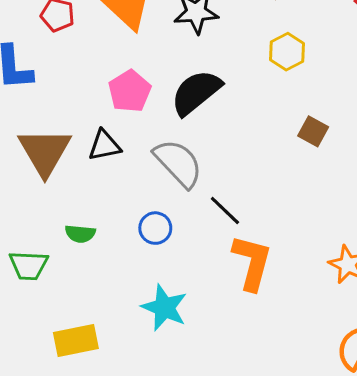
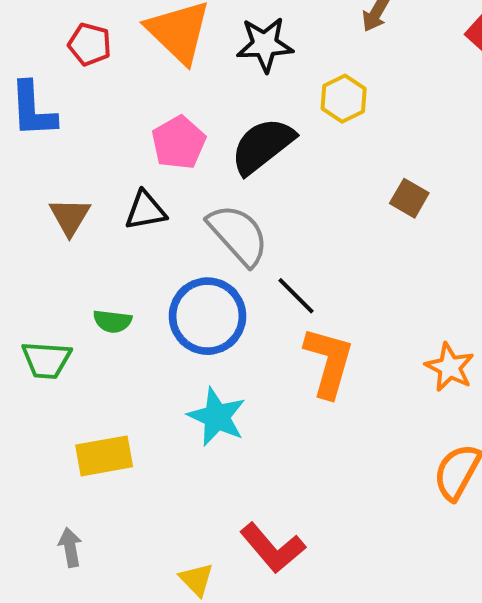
yellow hexagon: (287, 52) -> (344, 99), moved
brown triangle: (45, 152) -> (70, 217), size x0.6
blue circle: (155, 228) -> (208, 316), size x1.8

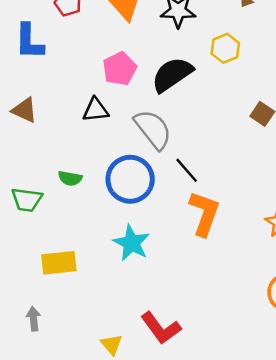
brown triangle: (70, 217) -> (24, 110), moved, turned -40

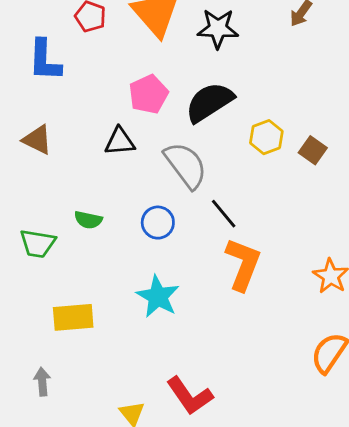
yellow hexagon: (225, 48) -> (266, 137), moved
blue circle: (130, 179) -> (158, 223), size x0.6

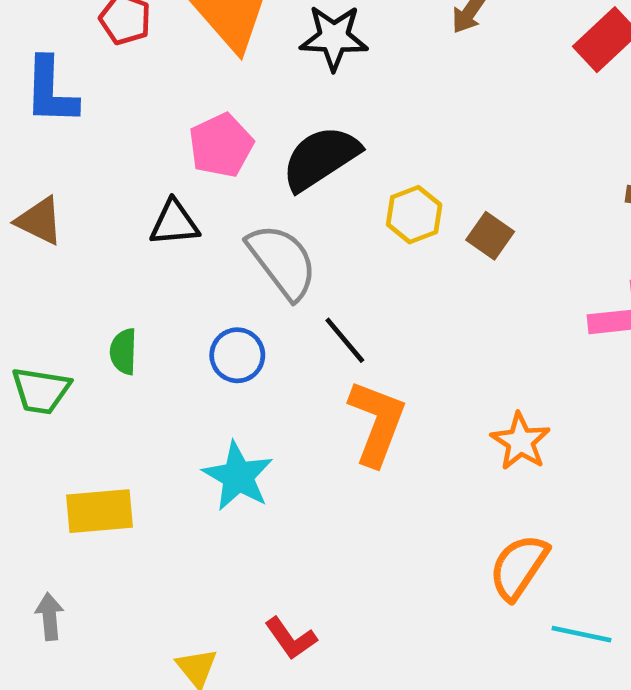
green semicircle: (88, 220) -> (123, 351), turned 80
red L-shape: (190, 396) -> (291, 638), size x0.7

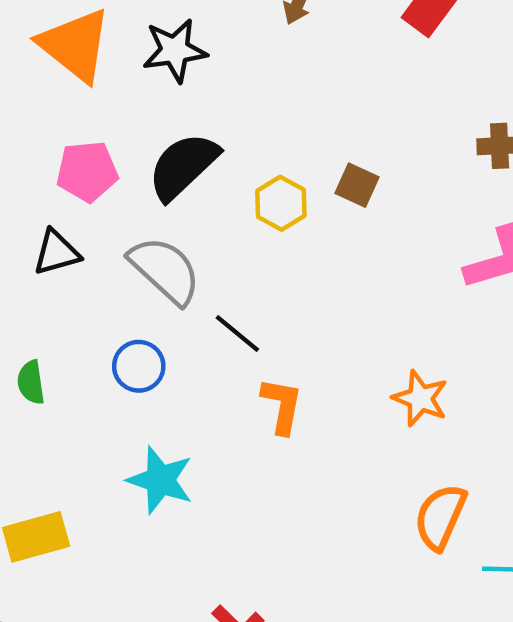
pink pentagon: (221, 145) -> (87, 171), turned 30
brown square: (490, 236) -> (357, 185), moved
orange L-shape: (377, 423) -> (282, 406), size x0.7

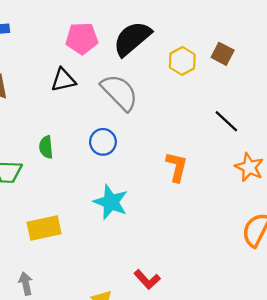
black line: (237, 334) -> (226, 121), moved

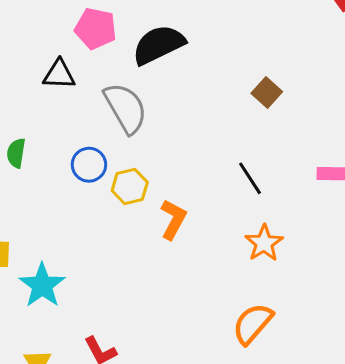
yellow hexagon: (182, 61) -> (130, 186), moved
cyan star: (111, 202) -> (42, 285), moved

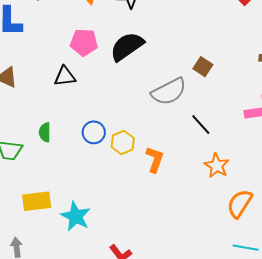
gray semicircle: (126, 108) -> (169, 92), moved, turned 102
orange semicircle: (253, 324) -> (240, 204), moved

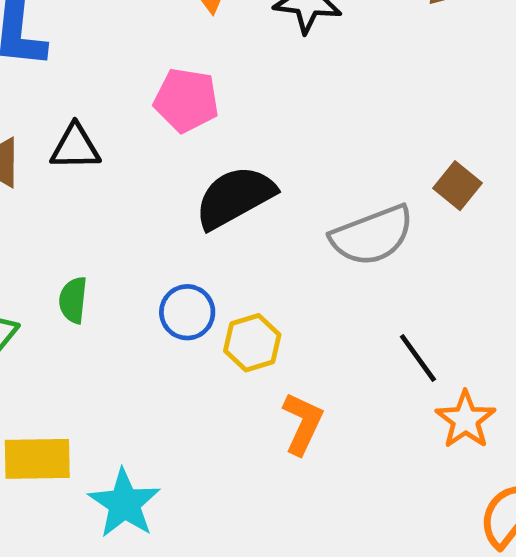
black semicircle: (127, 46) -> (235, 197), moved
black triangle: (65, 76) -> (75, 147), moved
black line: (201, 125) -> (418, 358), moved
orange L-shape: (155, 160) -> (303, 424), moved

